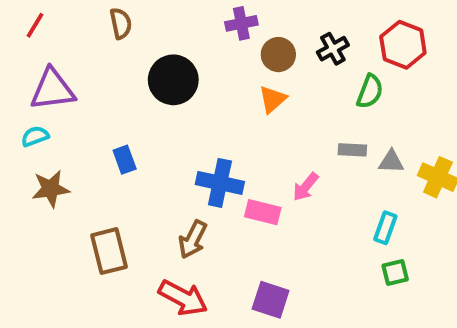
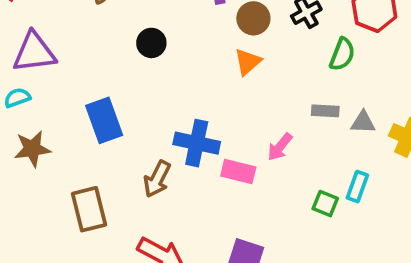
black circle: (173, 80) -> (151, 43), size x0.6
blue rectangle: (125, 160) -> (104, 120), size x1.6
brown arrow: (193, 239) -> (157, 179), moved
green square: (395, 273) -> (325, 204), moved, turned 36

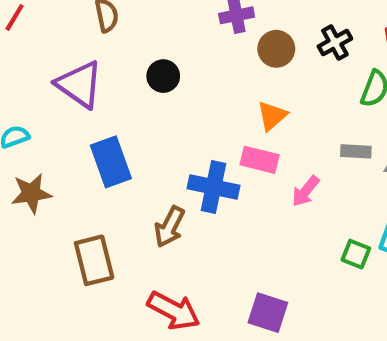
purple triangle: (34, 52) -> (79, 84), moved, turned 42
orange triangle: (248, 62) -> (272, 116), moved
pink rectangle: (238, 171) -> (260, 160), moved

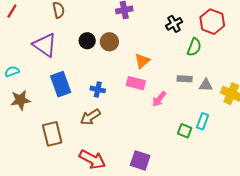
brown circle: (276, 49) -> (109, 42), moved
blue cross: (213, 187) -> (98, 89), moved, size x0.6
brown arrow: (170, 227) -> (90, 117), turned 30

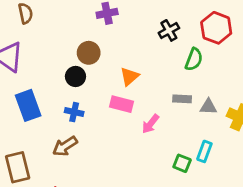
black circle: (87, 41) -> (75, 76), moved

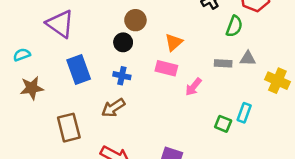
gray triangle: (208, 107) -> (248, 58), moved

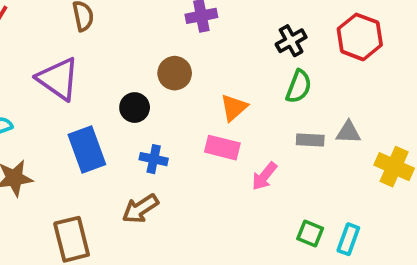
green semicircle: (234, 26) -> (299, 87), moved
black circle: (123, 42) -> (135, 108), moved
cyan rectangle: (244, 113) -> (348, 239), moved

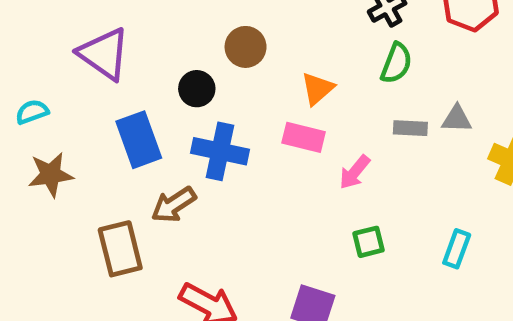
blue cross: (154, 159) -> (220, 151), size x1.6
brown arrow: (140, 209) -> (174, 205), moved
green square: (310, 233) -> (369, 242), moved, turned -36

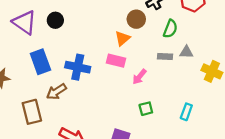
brown circle: (246, 47) -> (136, 19), moved
green semicircle: (396, 63) -> (170, 29), moved
black circle: (197, 89) -> (55, 20), moved

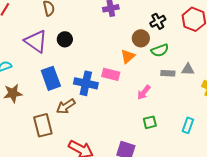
green semicircle: (170, 29) -> (160, 50), moved, turned 48
pink rectangle: (116, 61) -> (111, 74), moved

